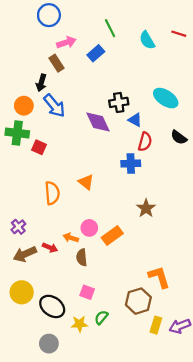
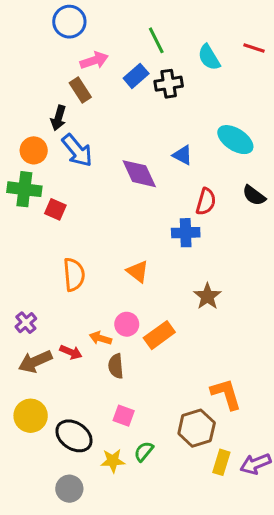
black cross: (119, 102) -> (169, 84), moved
blue triangle: (135, 120) -> (183, 155), moved
orange triangle: (86, 182) -> (138, 271), moved

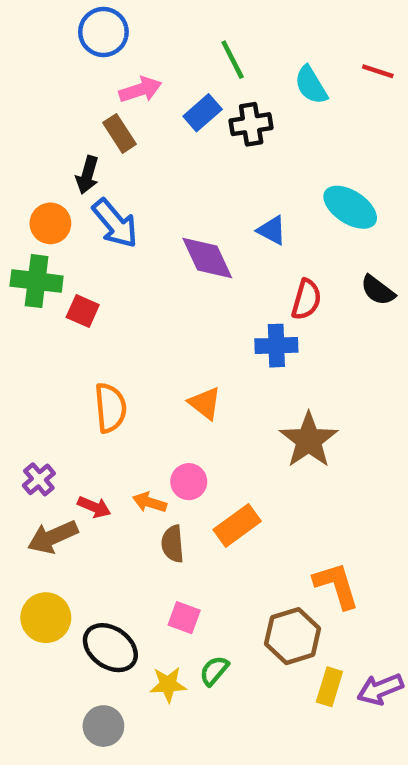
brown star: (207, 296) -> (309, 440), size x1.4
orange rectangle: (159, 335) -> (237, 525), moved
red arrow: (71, 352) -> (94, 507), moved

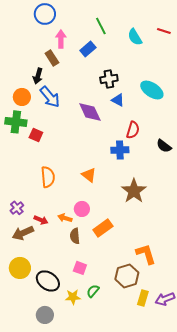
pink arrow: (140, 90) -> (61, 39), turned -72
black cross: (251, 124) -> (109, 79), moved
black semicircle: (378, 290) -> (164, 146), moved

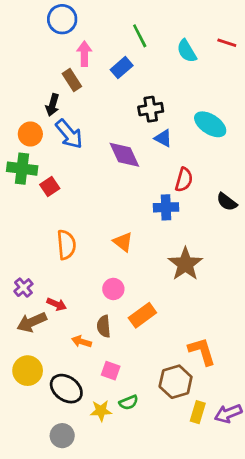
red square: (36, 135) -> (50, 187), turned 32
orange arrow: (65, 218) -> (82, 342), moved
green semicircle: (93, 291) -> (129, 402), turned -152

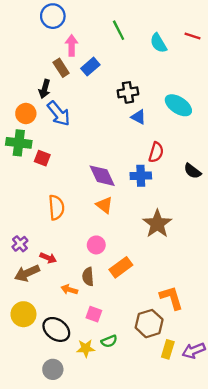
blue rectangle: (122, 68) -> (90, 67), moved
purple diamond: (124, 155) -> (102, 176), moved
red square: (50, 187) -> (42, 158), turned -35

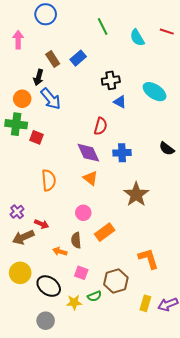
pink arrow: (72, 45) -> (18, 40), moved
red semicircle: (156, 152) -> (101, 126), moved
brown hexagon: (149, 324) -> (116, 281), moved

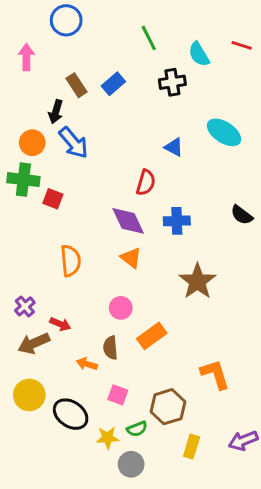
black cross: (111, 80) -> (172, 82), moved
yellow rectangle: (145, 303) -> (192, 447), moved
gray circle: (46, 321) -> (131, 464), moved

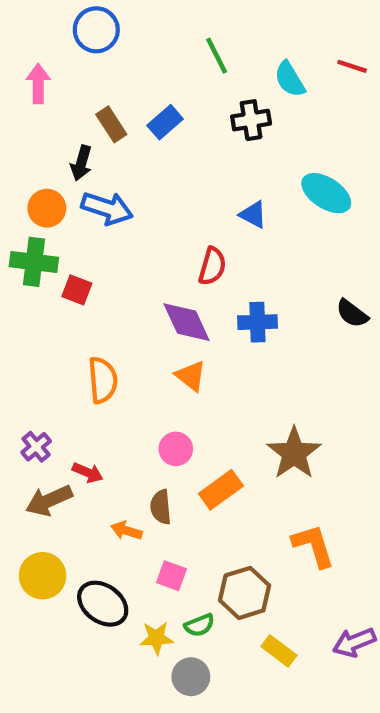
blue arrow: (74, 143) -> (107, 208), turned -32
brown star: (197, 281) -> (294, 453), moved
yellow rectangle: (192, 447) -> (279, 651), turned -70

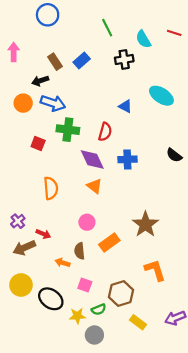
pink arrow: (38, 84) -> (14, 52), moved
black arrow: (81, 163) -> (40, 81), turned 56
green cross: (34, 262) -> (68, 130), moved

